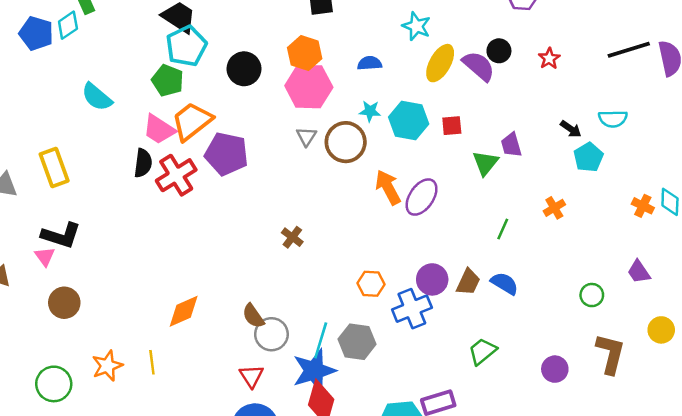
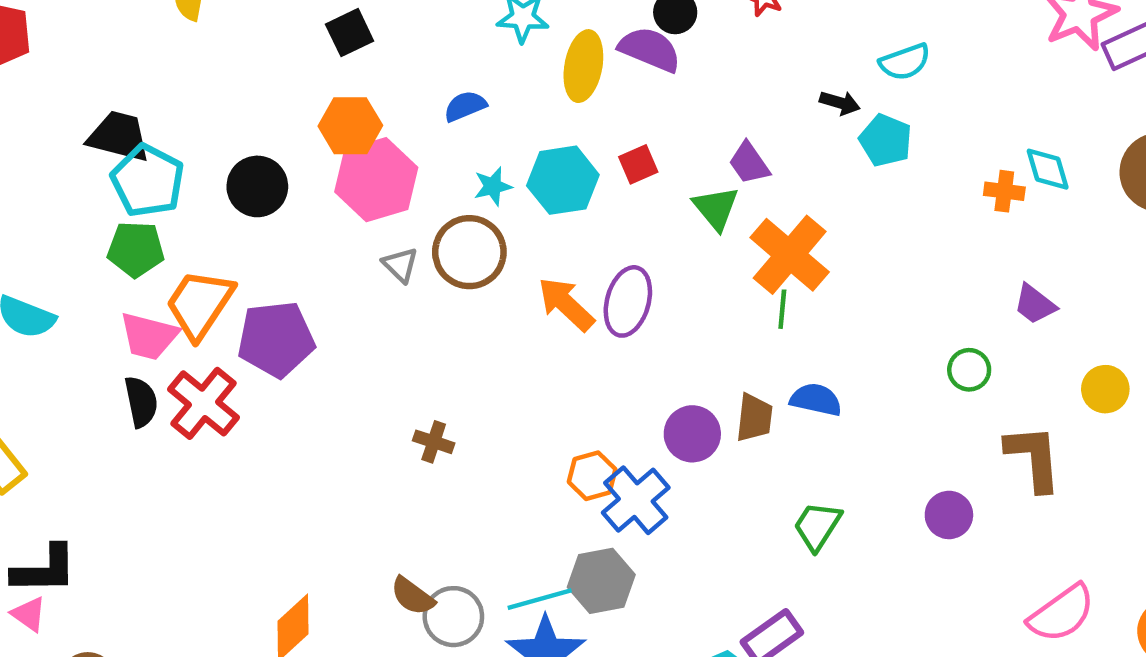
orange cross: (554, 208) -> (790, 255), moved, size x2.0
blue cross: (412, 309) -> (636, 500), moved
cyan line: (321, 340) -> (540, 599), turned 76

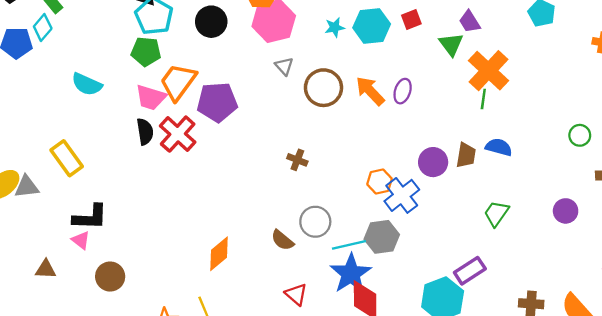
brown circle: (469, 252) -> (323, 88), moved
purple ellipse: (628, 301) -> (403, 91), size x0.7
gray circle: (453, 617) -> (315, 222), moved

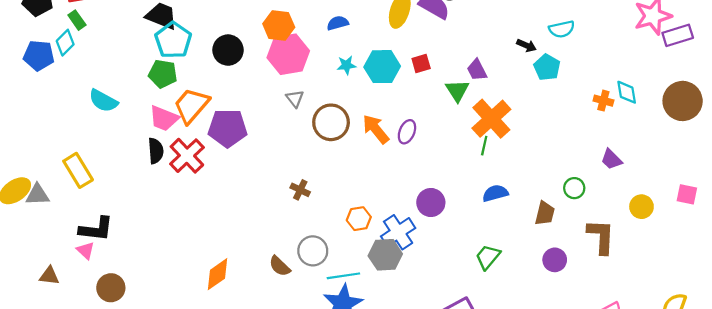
blue semicircle: (499, 147) -> (495, 193), turned -35
brown trapezoid: (466, 155) -> (545, 213), moved
orange hexagon: (379, 182) -> (359, 219), moved
gray hexagon: (382, 237) -> (385, 255), moved

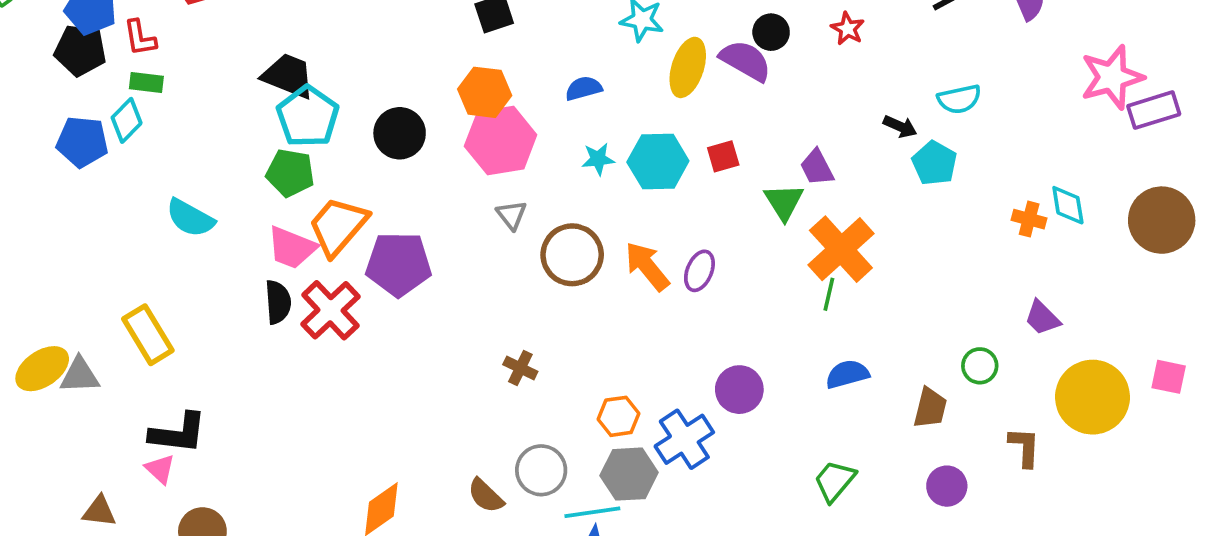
green rectangle: (77, 20) -> (146, 83), turned -48
yellow circle: (641, 207) -> (1093, 397), size x1.8
brown L-shape: (601, 237) -> (1024, 447), size x0.7
gray hexagon: (385, 255) -> (629, 474), moved

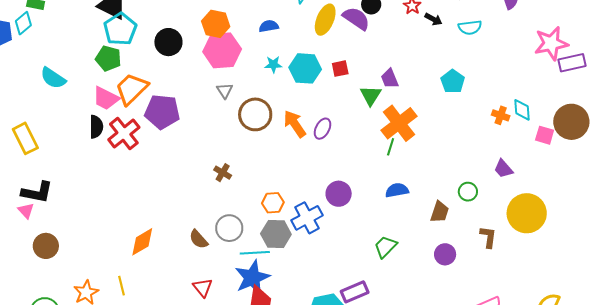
cyan semicircle: (959, 99) -> (470, 27), moved
black arrow: (900, 127) -> (433, 19), moved
pink square: (1169, 377) -> (545, 135), moved

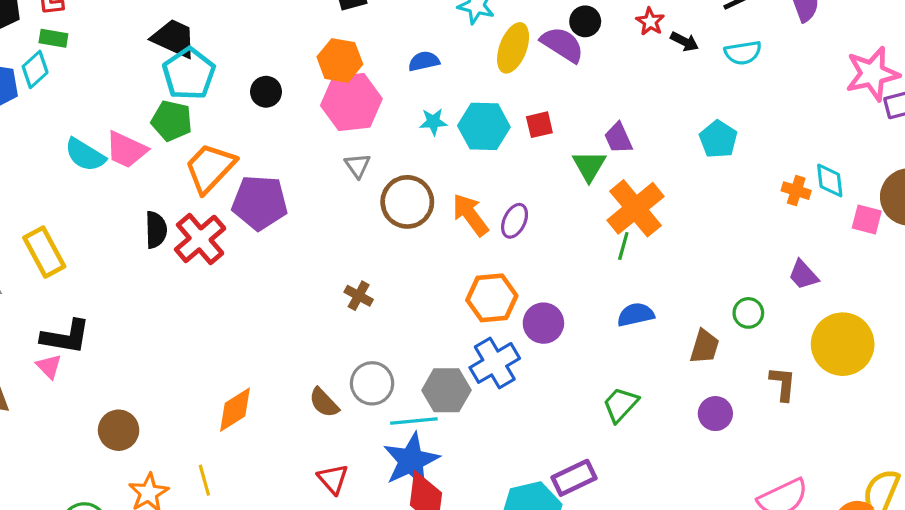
black circle: (168, 42) -> (266, 92), size x0.7
pink trapezoid: (106, 98) -> (126, 150), moved
orange hexagon: (273, 203) -> (492, 298), moved, size x1.4
brown circle: (46, 246) -> (119, 430), moved

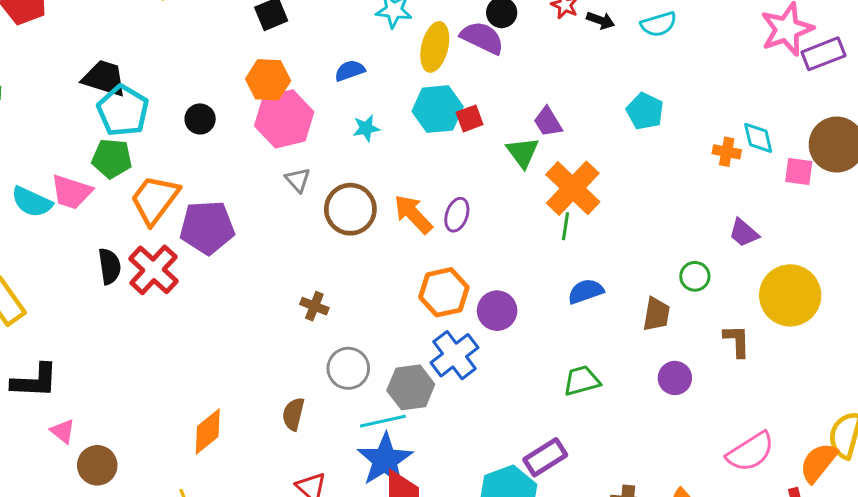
cyan hexagon: (484, 126) -> (438, 109), moved
pink triangle: (49, 366) -> (63, 431), moved
gray circle: (372, 383) -> (348, 368), moved
brown semicircle: (324, 403) -> (293, 414), turned 64
green trapezoid: (620, 405) -> (582, 381), turned 39

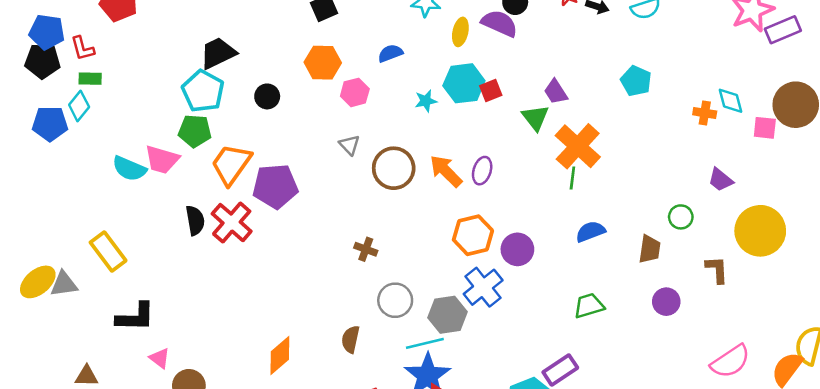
yellow ellipse: (435, 47) -> (460, 32), size x0.7
black trapezoid: (104, 78) -> (218, 53), moved, turned -42
pink hexagon: (284, 119) -> (355, 92), moved, size x0.6
cyan star: (366, 128) -> (426, 101), moved

